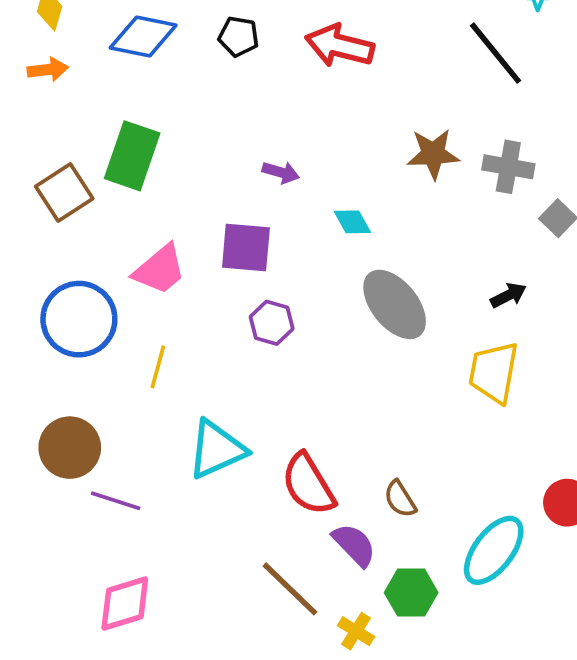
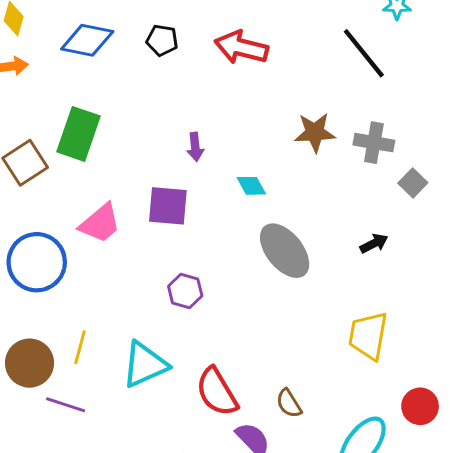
purple arrow: (281, 172) -> (195, 147), turned 68
purple hexagon: (272, 323) -> (185, 291), moved
yellow line: (158, 367) -> (80, 347), moved
yellow trapezoid: (494, 372) -> (368, 336), moved

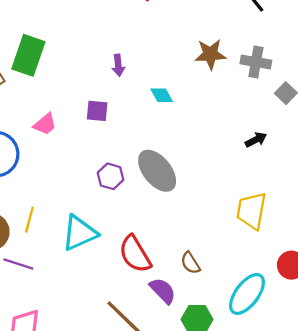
purple square: (168, 206) -> (97, 111), size x0.7
pink trapezoid: (100, 223) -> (45, 124), size x0.7
gray ellipse: (285, 251) -> (157, 171), moved

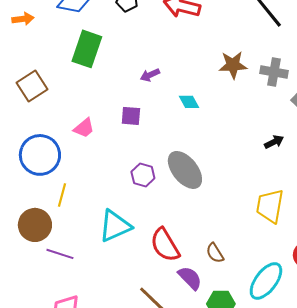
green rectangle: (28, 55) -> (87, 49), moved
purple arrow: (118, 65) -> (150, 75), turned 72
yellow line: (29, 220) -> (62, 195), moved

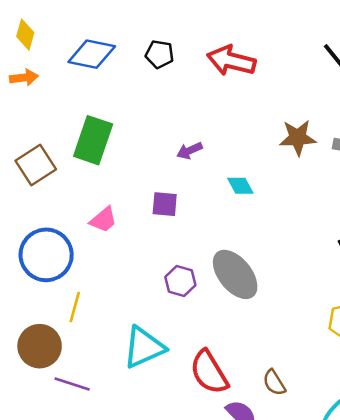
green rectangle: (87, 49) -> (93, 140), moved

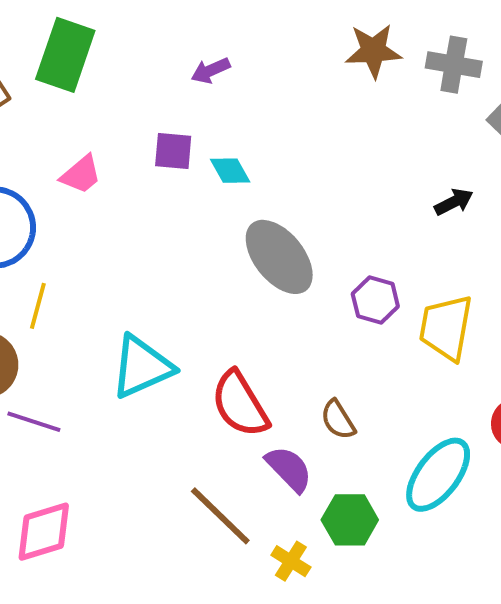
cyan diamond: (240, 186) -> (230, 171), moved
purple hexagon: (180, 281) -> (375, 300), moved

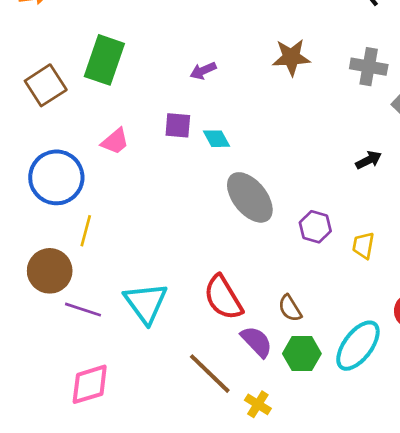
brown star: (373, 51) -> (291, 57), moved
yellow trapezoid: (446, 328) -> (363, 245), size x0.6
cyan triangle: (142, 367) -> (146, 303), moved, turned -42
green hexagon: (350, 520) -> (302, 354), moved

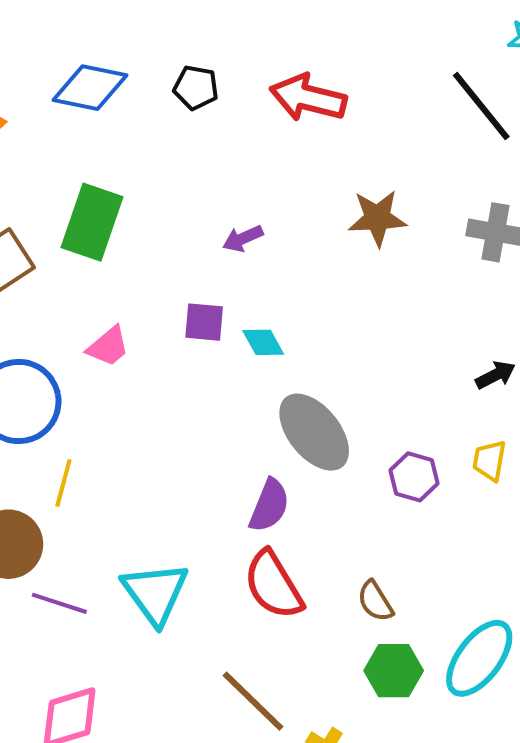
yellow trapezoid: (363, 245) -> (489, 461), moved
purple semicircle: (257, 342) -> (269, 505), moved, turned 66

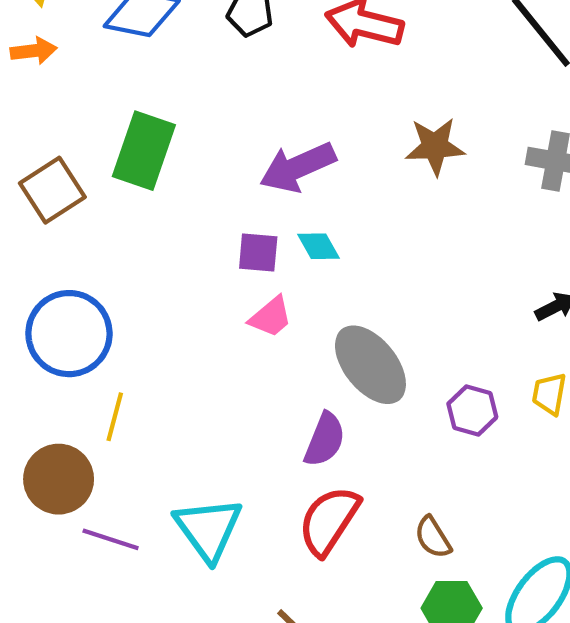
purple arrow: (243, 238) -> (298, 167), size x1.8
cyan diamond: (263, 342) -> (318, 246), moved
pink trapezoid: (108, 346) -> (271, 317), moved
red semicircle: (273, 585) -> (329, 521), turned 64

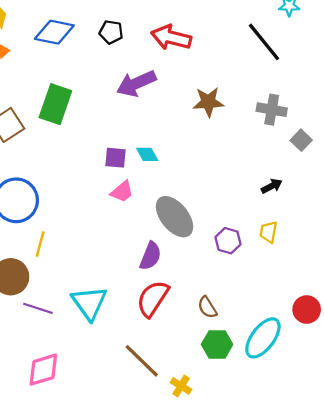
purple arrow: (298, 167) -> (136, 83), moved

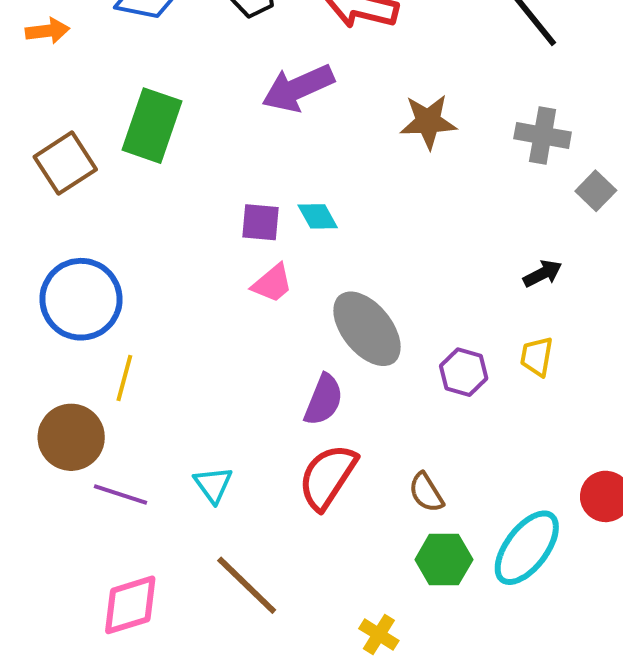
cyan triangle: (89, 303) -> (213, 485), size x0.6
brown line: (142, 361) -> (247, 585), moved

